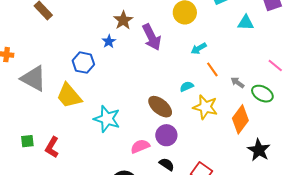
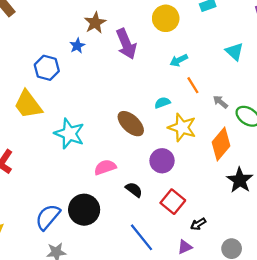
cyan triangle: (246, 23) -> (235, 52), moved, turned 36
purple circle: (166, 135) -> (162, 161), moved

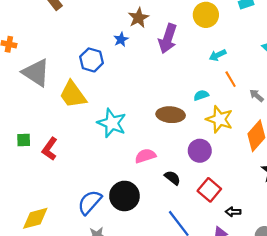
purple arrow: (126, 44) -> (168, 39), turned 40
brown ellipse: (131, 124) -> (171, 115), turned -40
black arrow: (198, 224) -> (233, 212), turned 32

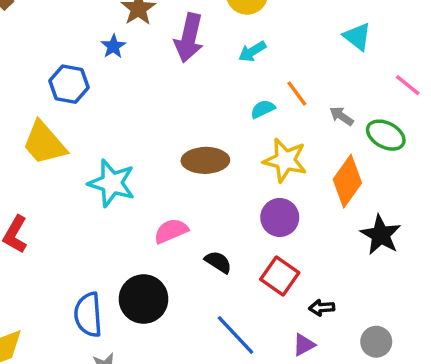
cyan arrow: (218, 55) -> (252, 51), moved
cyan semicircle: (201, 95) -> (263, 109), moved
purple circle: (200, 151) -> (280, 217), moved
blue semicircle: (90, 202) -> (88, 315), turned -40

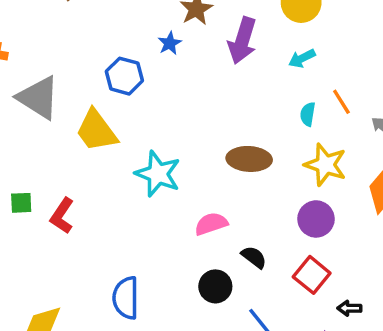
cyan semicircle: (263, 109) -> (308, 114), turned -60
black circle: (144, 299) -> (215, 286), moved, size x0.7

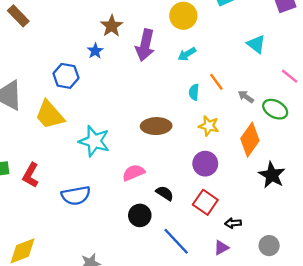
yellow star: (325, 165) -> (209, 126), size x0.7
blue semicircle: (126, 298) -> (76, 196), moved, turned -96

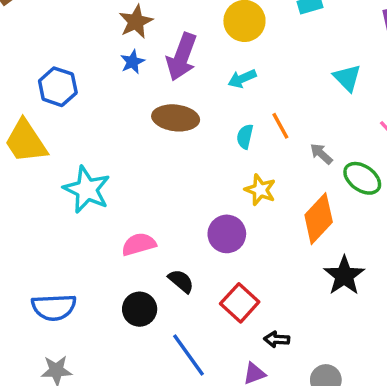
blue star: (95, 51) -> (132, 62), moved
brown ellipse: (156, 126) -> (176, 118), moved
purple circle: (205, 164) -> (227, 234), moved
blue semicircle: (76, 196) -> (54, 307), moved

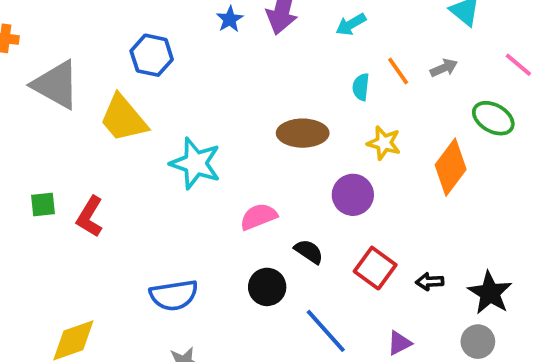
brown ellipse: (176, 118) -> (303, 133), moved
gray arrow: (321, 154) -> (444, 68), moved, turned 120
black star: (344, 276) -> (490, 293), moved
black arrow: (277, 339) -> (430, 282), moved

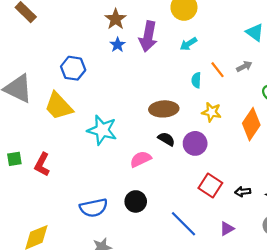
black semicircle: (309, 252) -> (166, 139), moved
black circle: (267, 287) -> (136, 201), moved

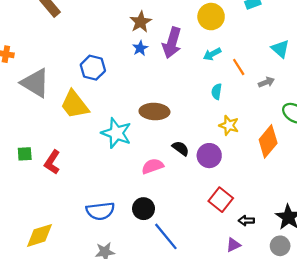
orange line: (218, 70) -> (239, 67), moved
brown ellipse: (164, 109) -> (154, 112), moved
black arrow: (243, 192) -> (246, 221), moved
blue line: (184, 224) -> (166, 236), moved

